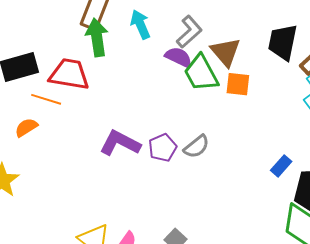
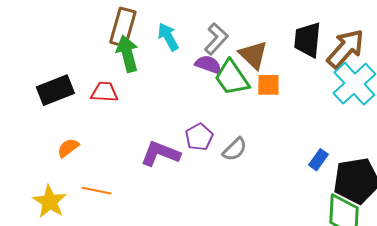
red trapezoid: (69, 74) -> (104, 92), size x0.7
orange line: (46, 99) -> (97, 191), moved
purple pentagon: (163, 148) -> (199, 137), moved

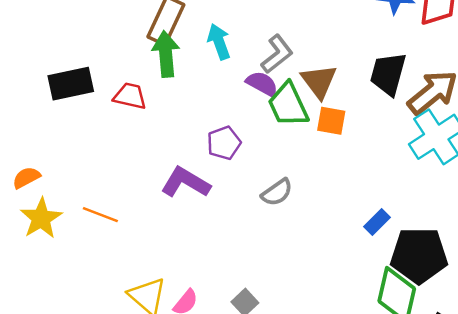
purple pentagon: (199, 137) -> (224, 143), moved
orange semicircle: (68, 148) -> (26, 178), moved

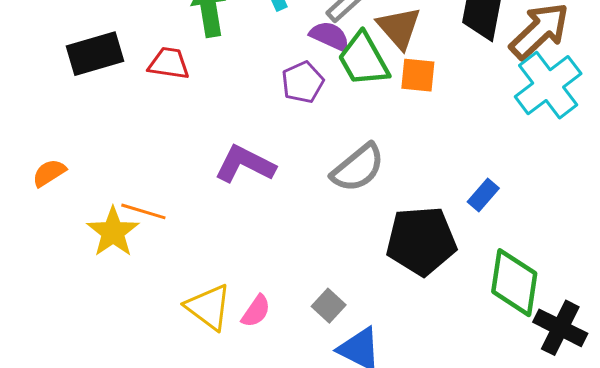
purple pentagon: (224, 143) -> (303, 82), moved
gray semicircle: (277, 192) -> (358, 168), size x1.4
yellow star: (41, 218) -> (113, 232), moved
black pentagon: (419, 255) -> (421, 241), moved

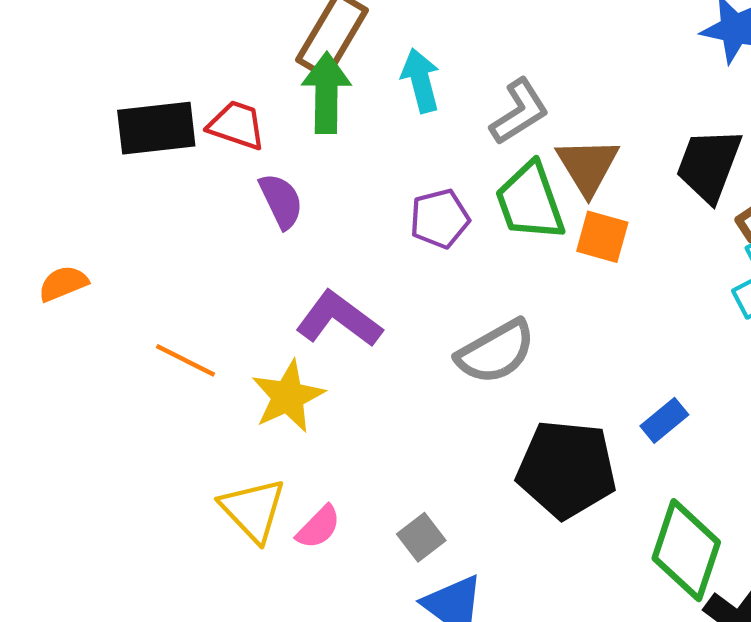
purple semicircle: (330, 36) -> (281, 201), moved, turned 30
red trapezoid: (169, 63) -> (237, 125), moved
yellow star: (113, 232) -> (288, 396), moved

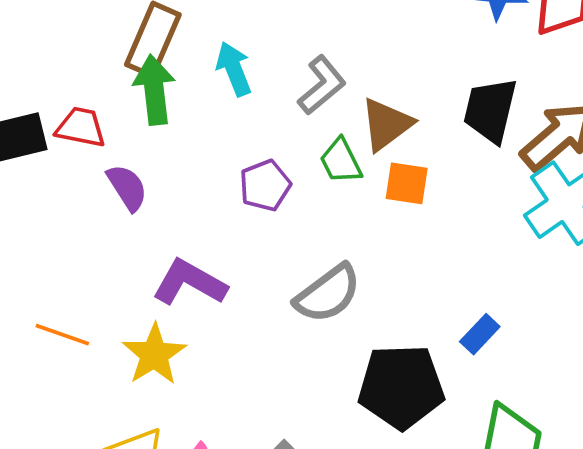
brown triangle: (588, 166) -> (386, 124), turned 32
green trapezoid: (530, 202) -> (341, 161), size x0.7

